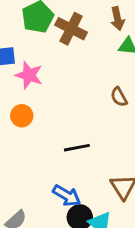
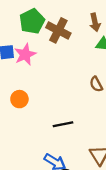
pink star: (29, 75) -> (25, 54), moved, turned 30

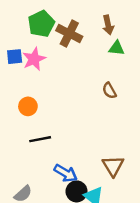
black line: (63, 124) -> (40, 139), moved

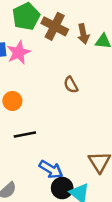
brown arrow: (108, 25) -> (83, 34), moved
brown semicircle: (109, 91) -> (71, 85), moved

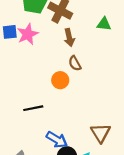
brown arrow: (83, 34) -> (69, 38), moved
orange circle: (12, 101) -> (60, 80), moved

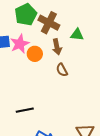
green triangle: (104, 24) -> (77, 35), moved
orange circle: (60, 80) -> (35, 54), moved

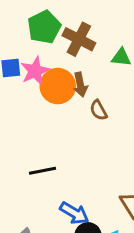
brown arrow: (57, 47) -> (80, 85), moved
orange circle: (35, 54) -> (58, 86), size x1.5

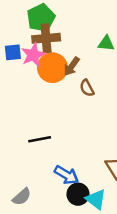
brown cross: (79, 39) -> (46, 38), moved, turned -32
brown arrow: (80, 85) -> (72, 66), turned 48

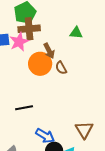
brown arrow: (72, 66) -> (49, 51), turned -63
orange circle: (52, 68) -> (40, 64), moved

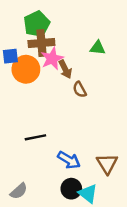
pink star: (19, 42) -> (52, 59), moved
orange circle: (40, 64) -> (26, 69), moved
blue arrow: (45, 136) -> (69, 160), moved

